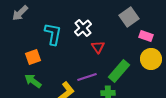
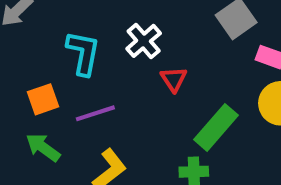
purple line: (87, 77) -> (95, 113), moved

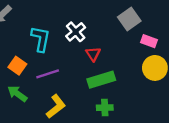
orange square: (43, 99) -> (17, 66), turned -36
green rectangle: (216, 127) -> (101, 80), moved, turned 32

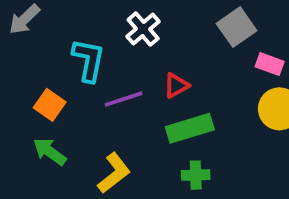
white cross: (76, 32) -> (143, 29), moved
red triangle: (93, 54) -> (176, 85), turned 35
purple line: (48, 74) -> (124, 99), moved

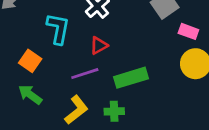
red triangle: (176, 85) -> (99, 45), moved
purple line: (124, 99) -> (85, 74), moved
green cross: (196, 175) -> (114, 111), moved

